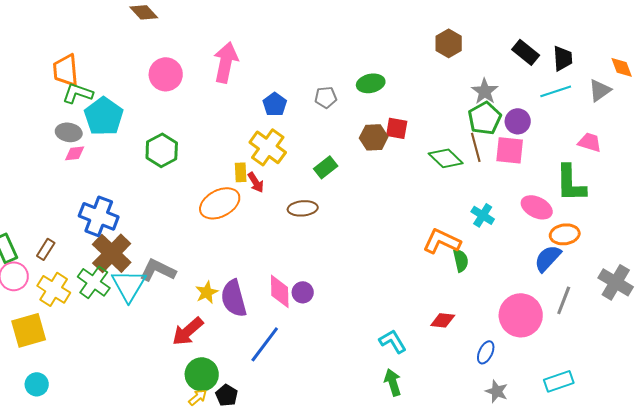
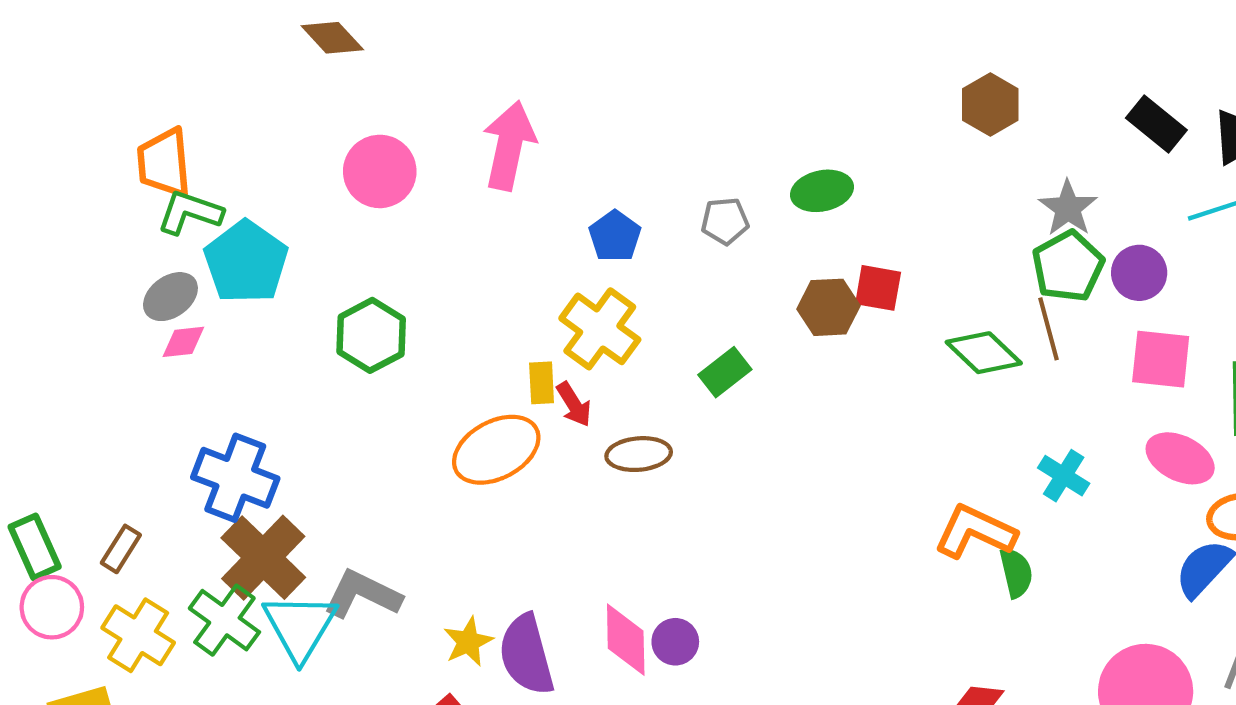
gray ellipse: (69, 132) -> (170, 297), turned -45
pink square: (510, 150) -> (1161, 359), moved
brown ellipse: (303, 208) -> (639, 454), moved

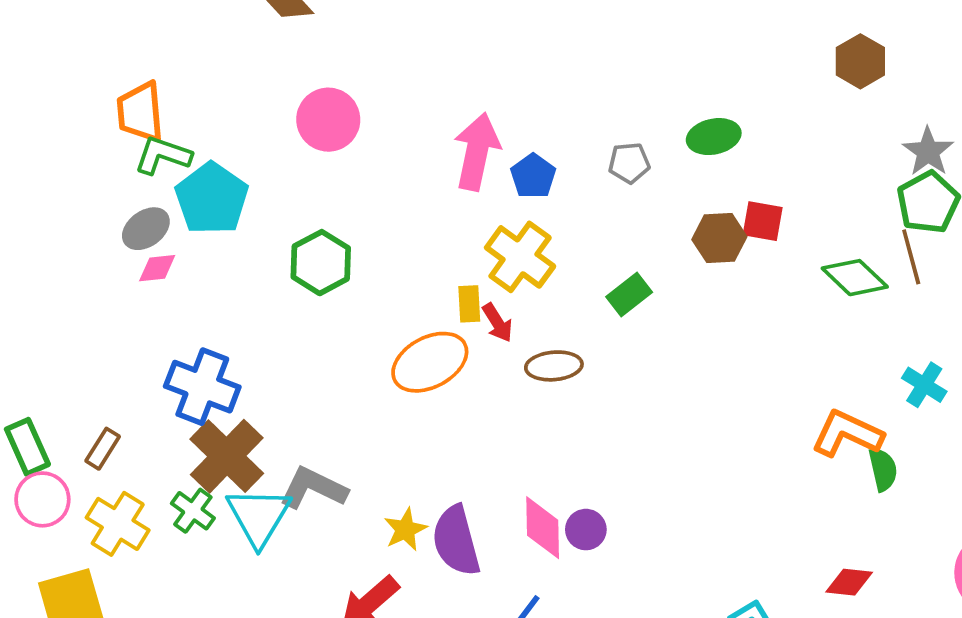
pink arrow: (509, 146) -> (477, 152), moved
green cross: (224, 620) -> (193, 511), size x0.7

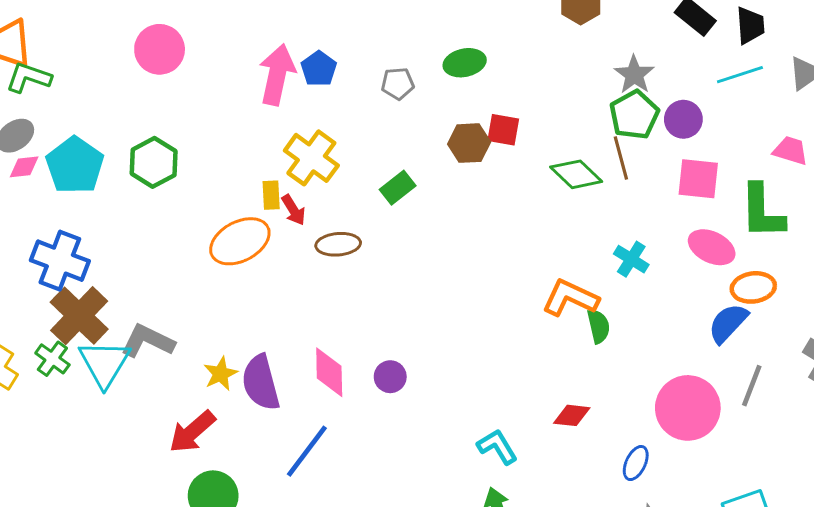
blue pentagon: (533, 176) -> (319, 69), moved
cyan pentagon: (212, 199) -> (75, 165), moved
purple circle: (586, 530) -> (390, 377), moved

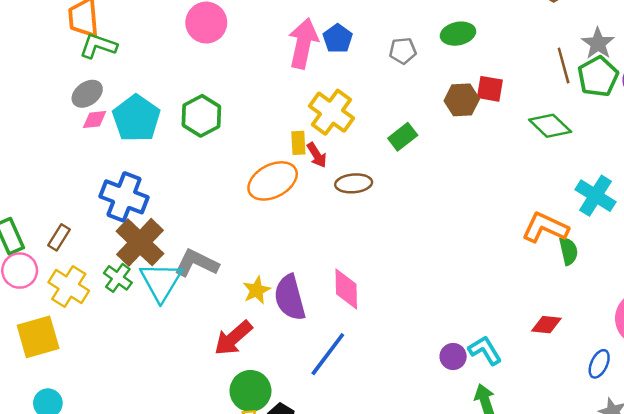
brown line: (621, 158) -> (564, 66), moved
cyan cross: (631, 259) -> (595, 196), size x1.4
purple circle: (390, 377) -> (453, 356), moved

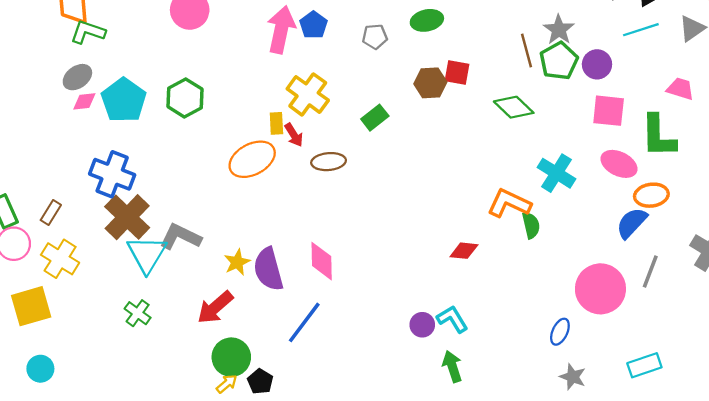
green cross: (118, 278) -> (138, 313), moved
red diamond: (546, 325) -> (464, 251), moved

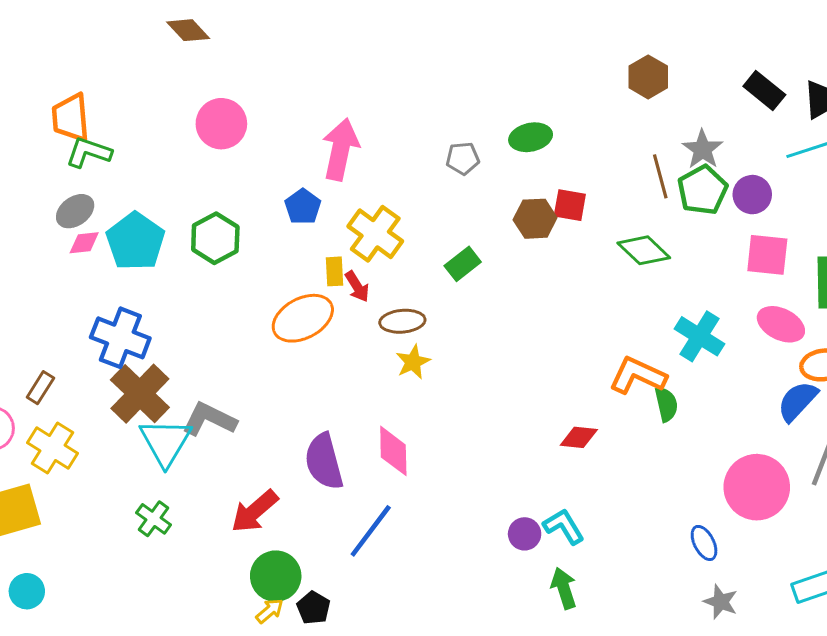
blue pentagon: (313, 25) -> (303, 207), moved
yellow star: (237, 262) -> (413, 362), moved
blue ellipse: (560, 332) -> (704, 543), turned -52

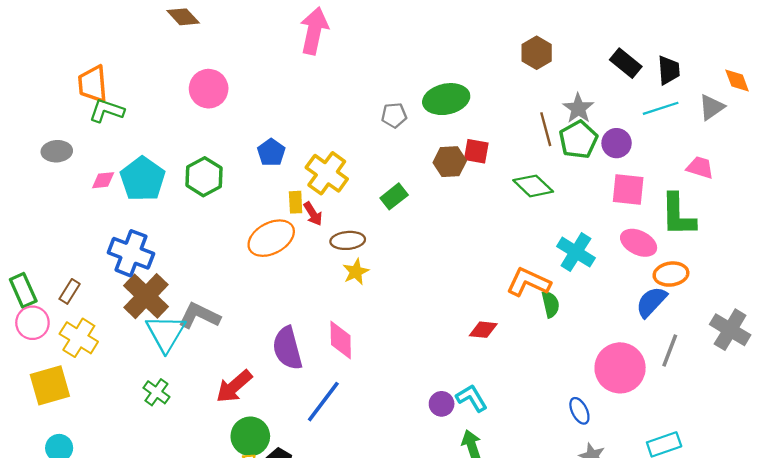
green ellipse: (531, 137) -> (446, 99), size x1.4
pink arrow: (341, 149) -> (314, 31), moved
gray ellipse: (75, 211) -> (57, 151), moved, turned 32

